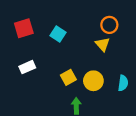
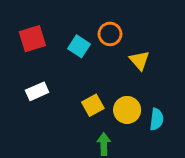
orange circle: (109, 25) -> (110, 34), moved
cyan semicircle: (123, 83) -> (157, 119), moved

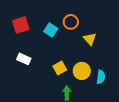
white rectangle: (37, 91) -> (24, 59), turned 48

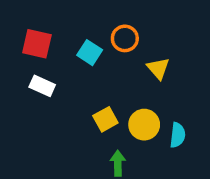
red square: (21, 25) -> (37, 44), turned 30
white rectangle: (24, 59) -> (42, 86), moved

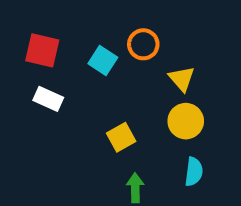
yellow circle: (144, 125) -> (186, 121), moved
cyan semicircle: (178, 135) -> (194, 172), moved

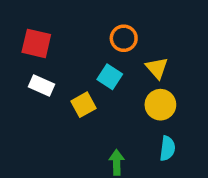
cyan square: (103, 60) -> (110, 77), moved
yellow square: (121, 137) -> (83, 105), moved

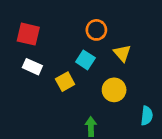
yellow circle: (160, 105) -> (114, 90), moved
cyan semicircle: (167, 148) -> (147, 116), moved

